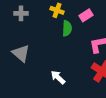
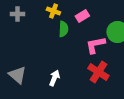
gray triangle: (21, 53) -> (17, 75), moved
white arrow: (58, 77) -> (54, 78), turned 70

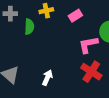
yellow cross: (53, 11) -> (46, 11), turned -32
green semicircle: (63, 29) -> (29, 27), moved

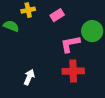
green semicircle: (29, 27) -> (11, 26), turned -70
red cross: (91, 72) -> (73, 71), turned -35

